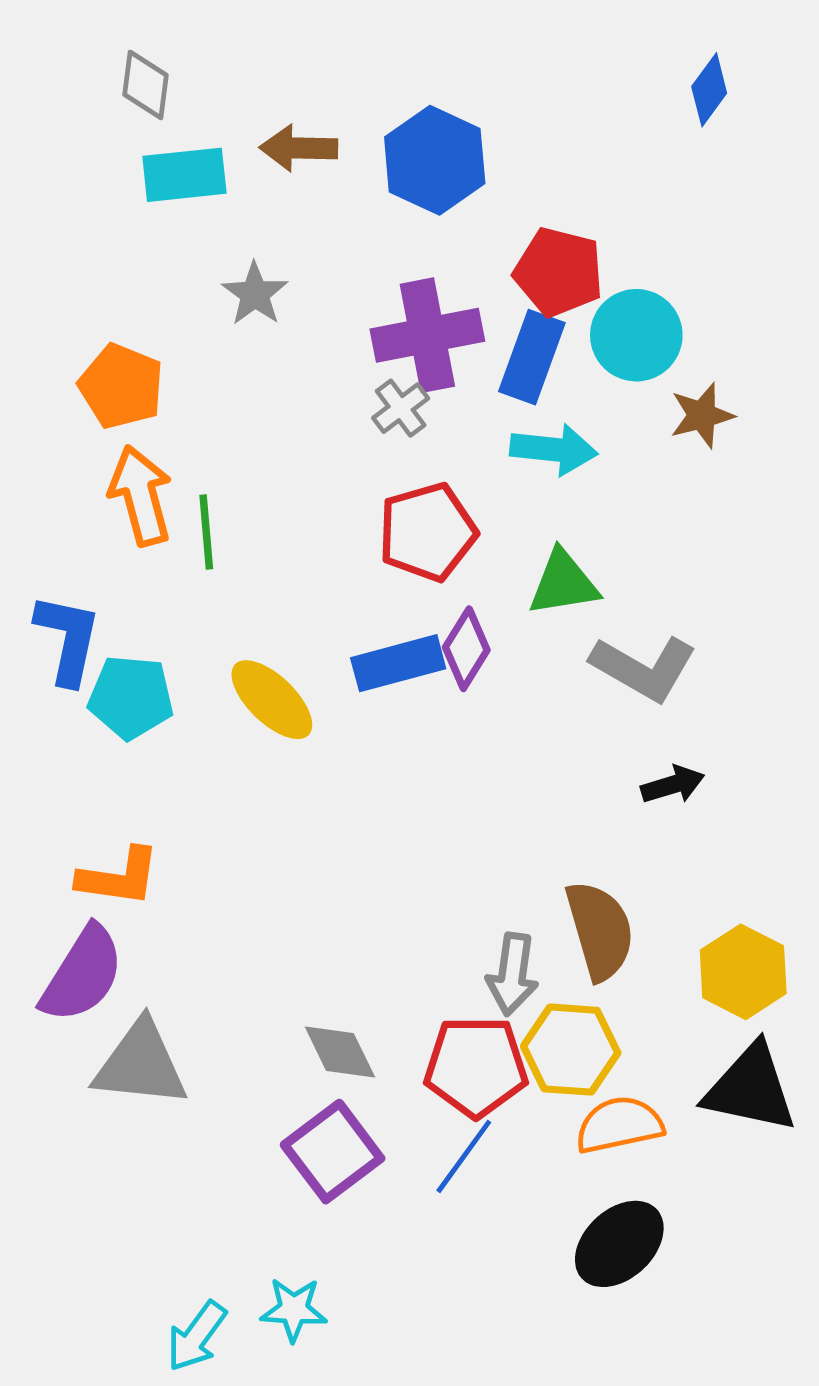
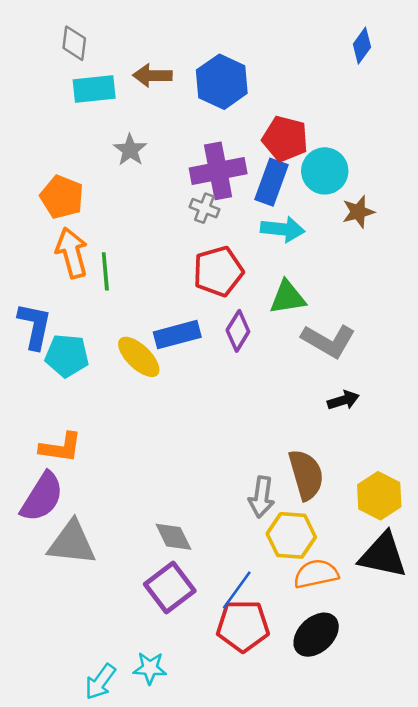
gray cross: (401, 408) -> (204, 208), turned -32
blue rectangle: (398, 663) -> (177, 335), moved
red pentagon: (476, 1067) -> (243, 626), moved

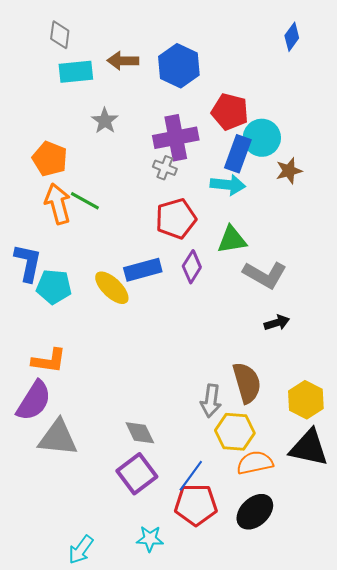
blue rectangle: (271, 182) -> (238, 154), moved
green line: (105, 271) -> (85, 201), moved, turned -56
cyan star: (150, 668) -> (150, 539), moved

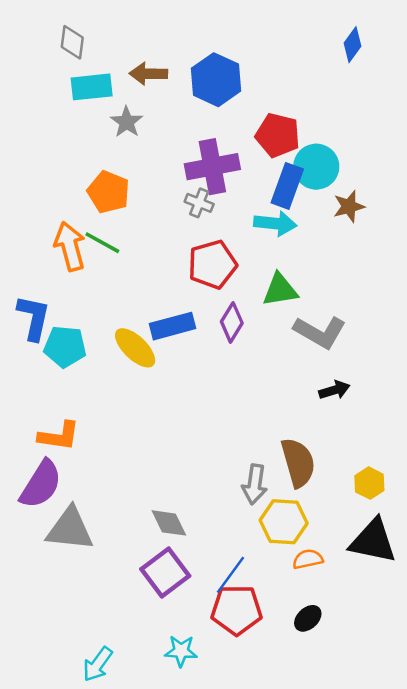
gray star: (105, 121) -> (127, 122), moved
orange pentagon: (50, 159) -> (109, 192), moved
yellow hexagon: (306, 400) -> (369, 483), size x0.7
orange semicircle: (255, 463) -> (308, 559), size x0.7
black ellipse: (255, 512) -> (308, 618), size x0.6

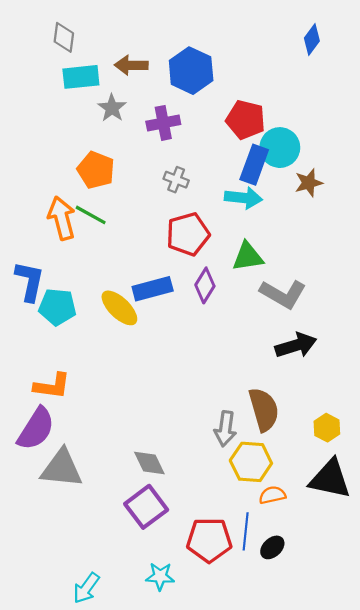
purple cross: (212, 167) -> (163, 123), moved, size x0.7
black arrow: (334, 390) -> (296, 345), size x1.5
blue line: (230, 575) -> (246, 531), moved, turned -30

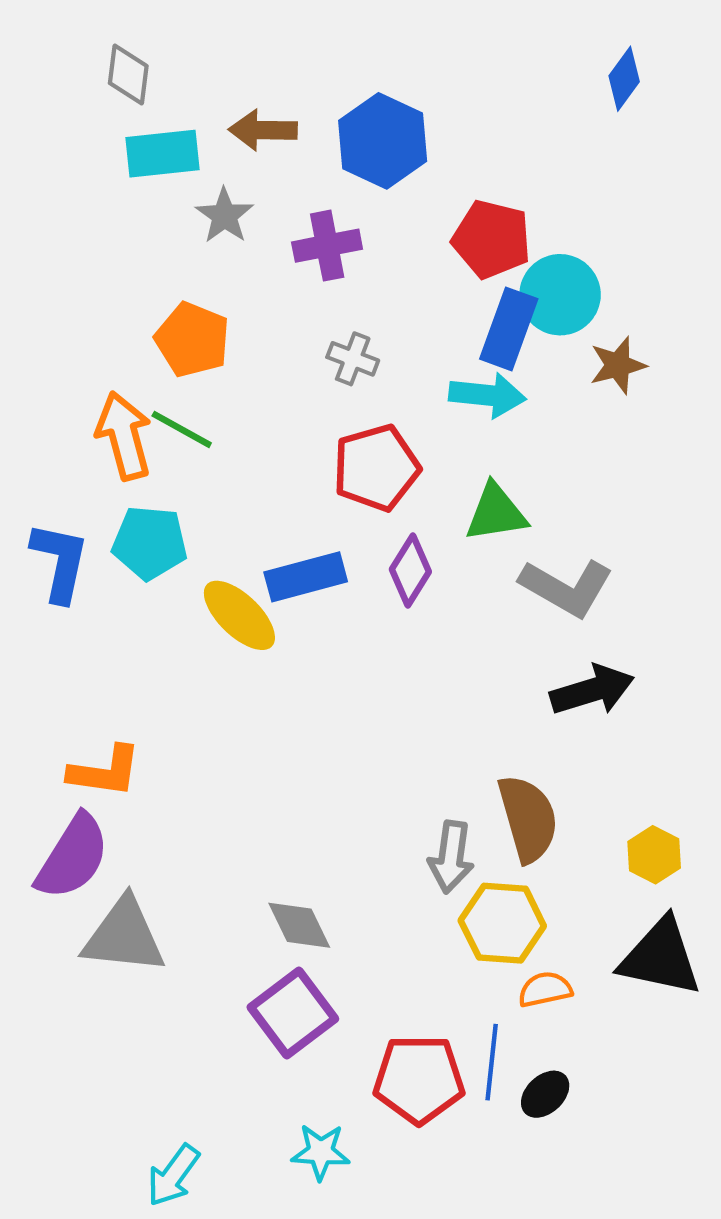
cyan pentagon: (57, 307) -> (150, 543), moved

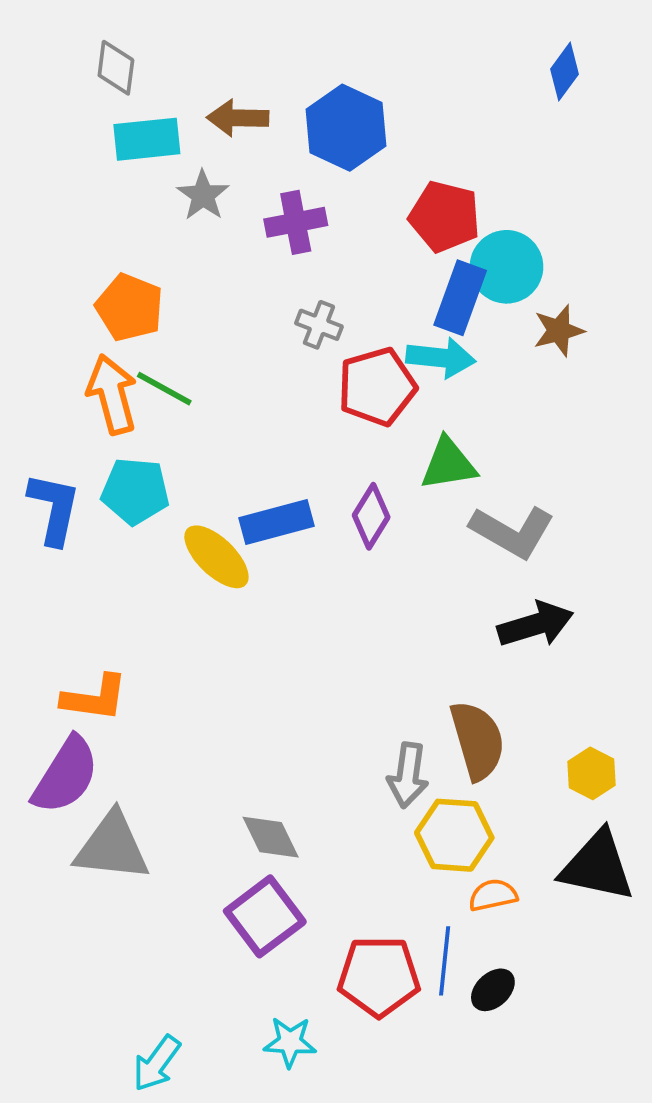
orange pentagon: (192, 340) -> (129, 307), moved
red pentagon: (376, 468) -> (377, 387), moved

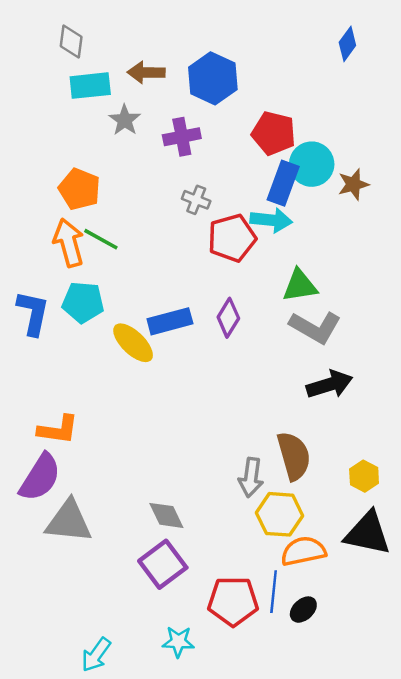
brown star: (559, 331) -> (353, 184), moved
green triangle: (448, 464) -> (300, 286), moved
orange semicircle: (493, 895) -> (303, 551), size x1.5

